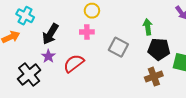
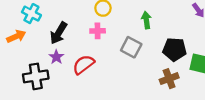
green arrow: (148, 27) -> (146, 20), moved
black cross: (29, 75) -> (36, 76), turned 30

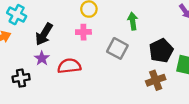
black pentagon: (175, 49) -> (161, 51), turned -30
red semicircle: (83, 65) -> (69, 66), turned 30
black cross: (36, 76) -> (21, 78), size x0.7

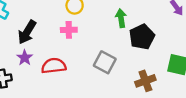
gray square: (117, 48) -> (105, 62), moved
black pentagon: (161, 51) -> (142, 37), moved

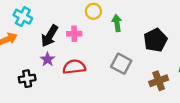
green arrow: (121, 18) -> (117, 23), moved
pink cross: (69, 30) -> (74, 34), moved

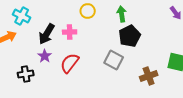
green arrow: (117, 23) -> (122, 14), moved
black pentagon: (155, 40) -> (130, 36), moved
red semicircle: (74, 67) -> (70, 63), turned -45

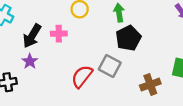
red semicircle: (70, 63) -> (82, 76), moved

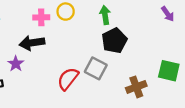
pink cross: (59, 34) -> (41, 17), moved
black arrow: (32, 36) -> (32, 43), moved, turned 50

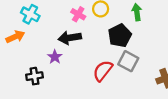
pink cross: (41, 17) -> (78, 14), turned 32
black pentagon: (114, 41) -> (120, 36), moved

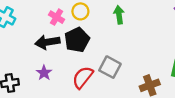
black pentagon: (120, 36) -> (77, 40), moved
purple star: (55, 57) -> (44, 73), moved

